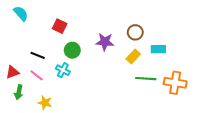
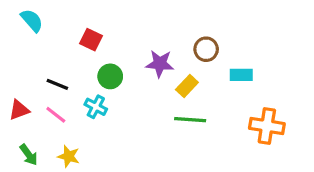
yellow rectangle: (133, 56) -> (187, 86), moved
green line: (146, 79) -> (190, 120), moved
green arrow: (19, 92) -> (29, 155), moved, turned -48

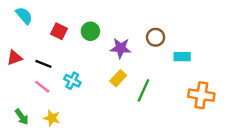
red square: (91, 40) -> (59, 31), moved
green circle: (110, 76) -> (90, 31), moved
yellow rectangle: (187, 86) -> (118, 78), moved
red triangle: (19, 110) -> (14, 58), moved
green line: (190, 120) -> (143, 90), turned -70

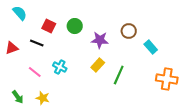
cyan rectangle: (182, 57) -> (151, 47), turned 48
black line: (43, 64) -> (37, 43), moved

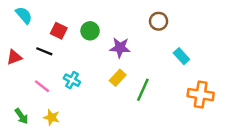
brown circle: (129, 31) -> (159, 21), moved

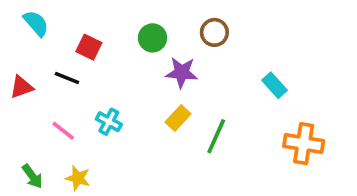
brown circle: (159, 21) -> (214, 32), moved
green circle: (90, 31) -> (153, 38), moved

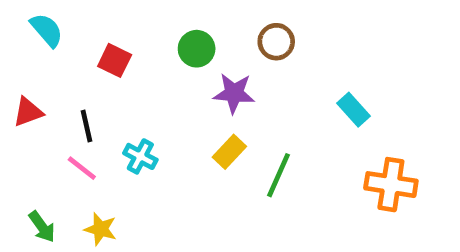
black line: (67, 78) -> (86, 126), moved, turned 55

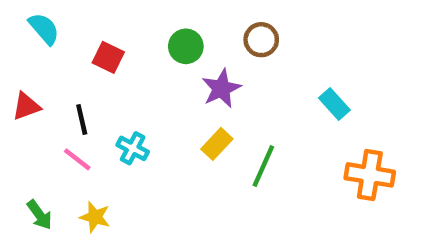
purple star: (234, 93) -> (221, 88), turned -30

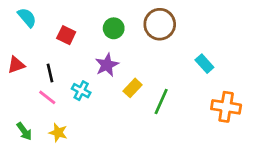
brown circle: (261, 40) -> (160, 24), size x1.5
purple star: (221, 88) -> (107, 65), moved

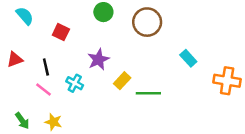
green circle: (114, 28) -> (103, 12), moved
green line: (161, 101) -> (148, 93), turned 65
orange cross: (226, 107) -> (227, 81), moved

